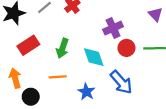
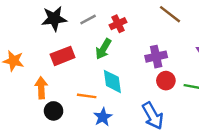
green arrow: (62, 48) -> (103, 49), moved
cyan diamond: (94, 57) -> (112, 81), moved
blue star: (86, 92) -> (103, 117), moved

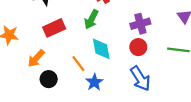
red circle: (166, 81) -> (138, 47), moved
orange arrow: (41, 88) -> (36, 58), turned -132
orange line: (87, 96) -> (78, 64), turned 48

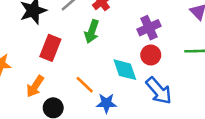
red rectangle: (54, 28) -> (50, 48), turned -35
cyan diamond: (101, 49) -> (125, 70), moved
blue star: (94, 82) -> (106, 103), turned -30

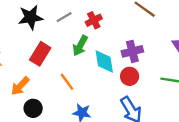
cyan diamond: (125, 70) -> (104, 62), moved
orange line: (85, 85) -> (67, 82), moved

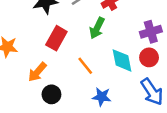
cyan diamond: (104, 62) -> (122, 60), moved

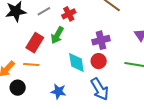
red rectangle: (56, 38) -> (35, 43), moved
orange line: (85, 66) -> (31, 64), moved, turned -49

